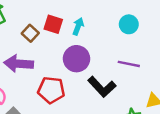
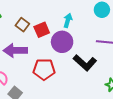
red square: (53, 24) -> (42, 30), moved, turned -35
cyan arrow: (78, 26) -> (68, 20), moved

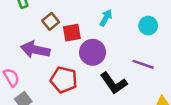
cyan arrow: (68, 20) -> (106, 18), moved

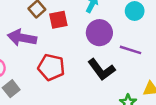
purple circle: (93, 52) -> (99, 33), moved

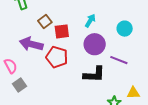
red pentagon: (51, 67) -> (57, 57), moved
black L-shape: (101, 69) -> (94, 74), turned -55

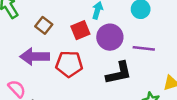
red square: (62, 31) -> (80, 30), moved

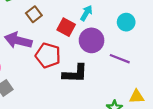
red square: (80, 30) -> (66, 27), turned 36
black L-shape: (119, 73) -> (75, 74), moved

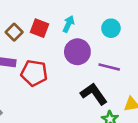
red square: (66, 27) -> (39, 28), moved
black L-shape: (75, 74) -> (94, 94), moved, turned -120

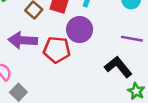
purple circle: (77, 52) -> (80, 30), moved

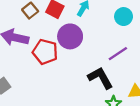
purple line: (132, 39) -> (118, 54), turned -54

